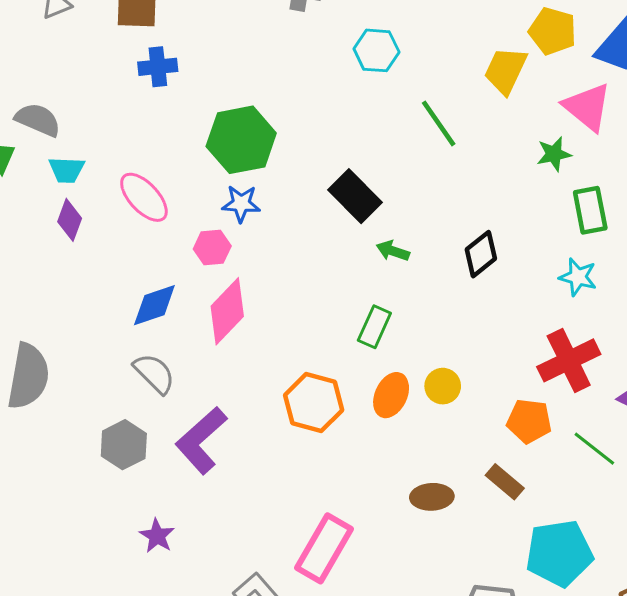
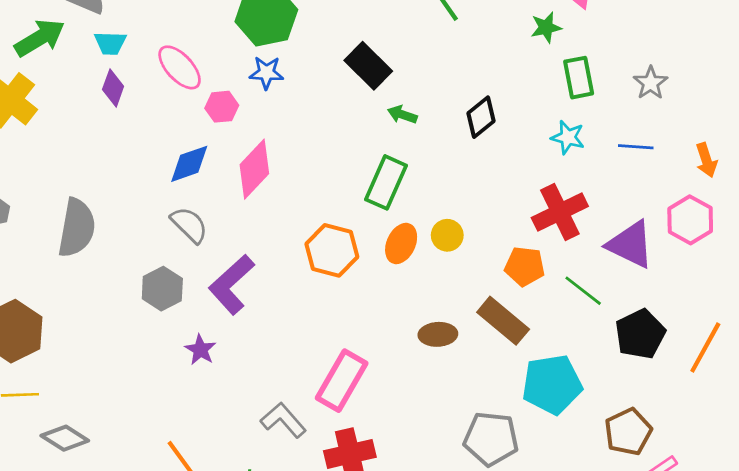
pink hexagon: (212, 248) -> (222, 107), moved
green rectangle: (374, 327) -> (386, 182), size x1.4
brown rectangle: (505, 482) -> (503, 321), size x1.5
purple star: (157, 536) -> (200, 350), moved

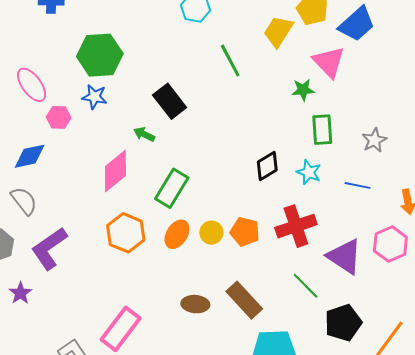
green arrow: (402, 115) -> (144, 134), moved
black diamond: (481, 117) -> (267, 166), moved
pink diamond: (254, 169) -> (115, 171), moved
orange pentagon: (525, 266) -> (245, 232), moved

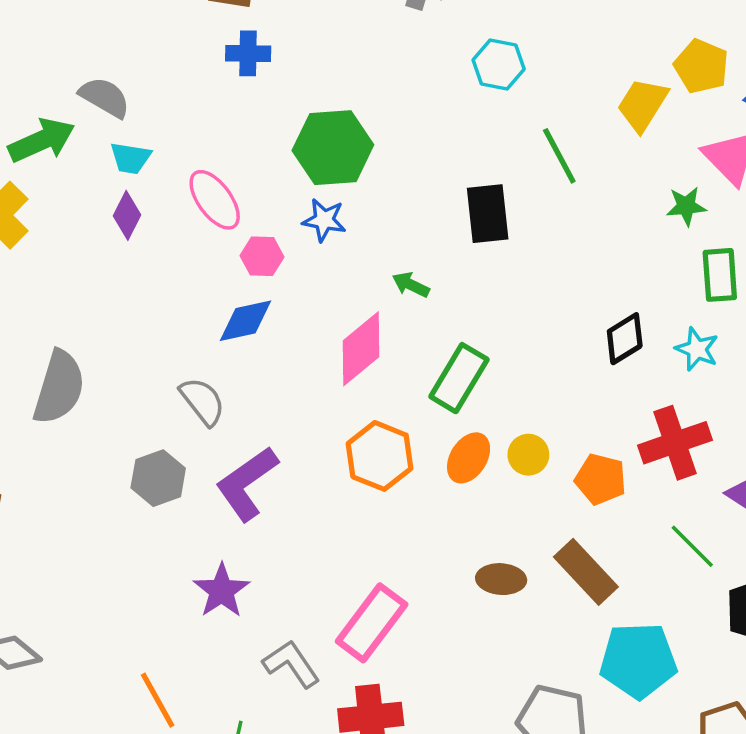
black rectangle: (170, 101) -> (488, 214), moved, turned 32
blue diamond: (30, 156) -> (245, 321), moved
orange pentagon: (245, 232) -> (601, 479), moved
purple star: (20, 293) -> (222, 591), moved, size x1.4

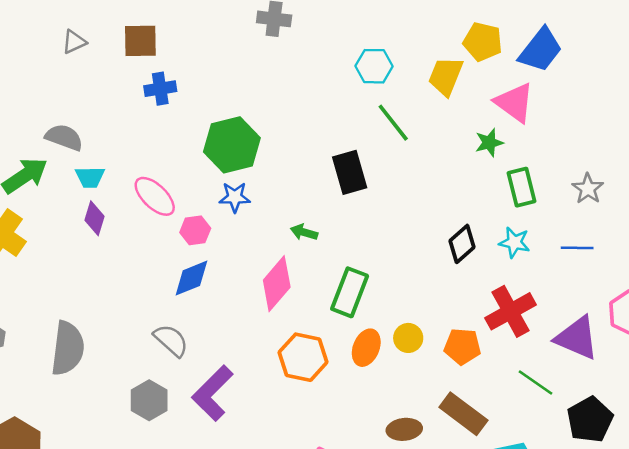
cyan hexagon: (499, 64) -> (374, 66), moved

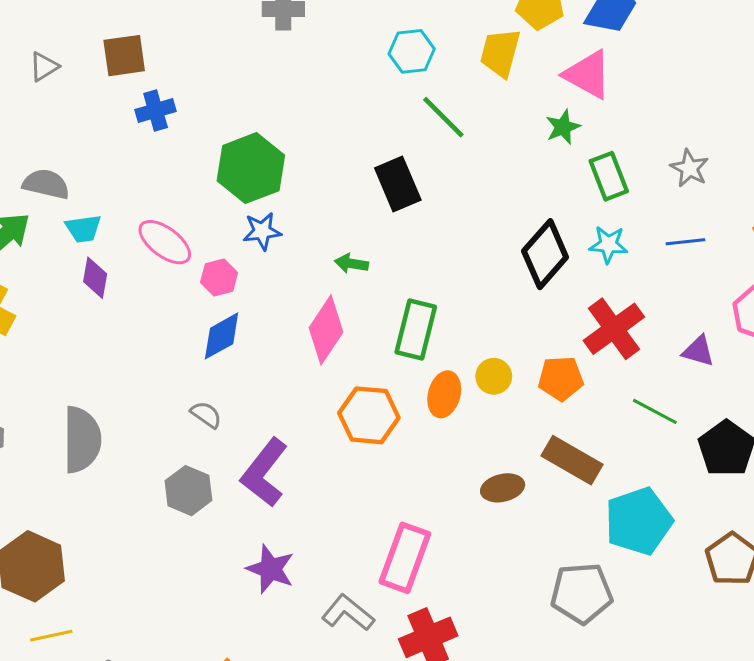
black diamond: (462, 244) -> (545, 254), size x1.4
purple triangle: (577, 338) -> (698, 351), size x0.6
gray semicircle: (171, 340) -> (206, 415), size x0.7

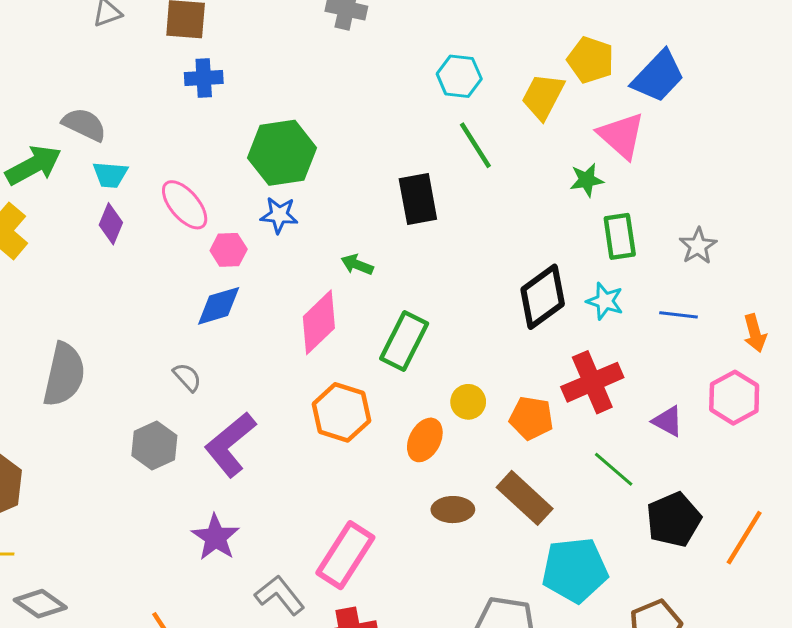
orange ellipse: (444, 394) -> (425, 440), moved

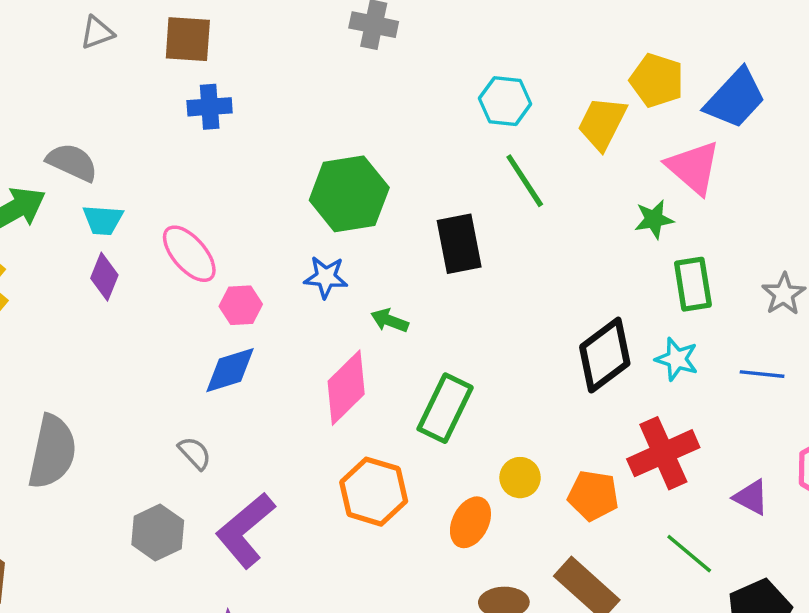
green hexagon: (282, 153) -> (349, 194), moved
blue star: (279, 215) -> (326, 277), moved

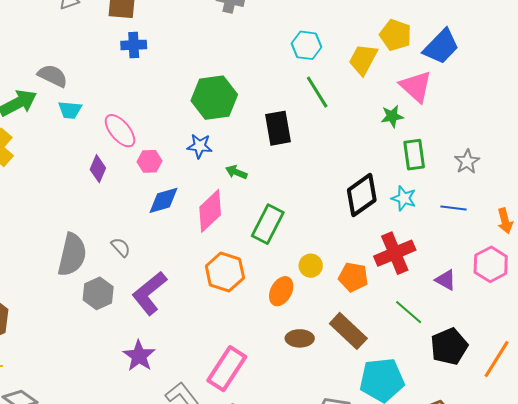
purple diamond: (104, 277) -> (98, 169), moved
blue diamond: (230, 370) -> (163, 200), moved
gray semicircle: (52, 452) -> (72, 255), moved

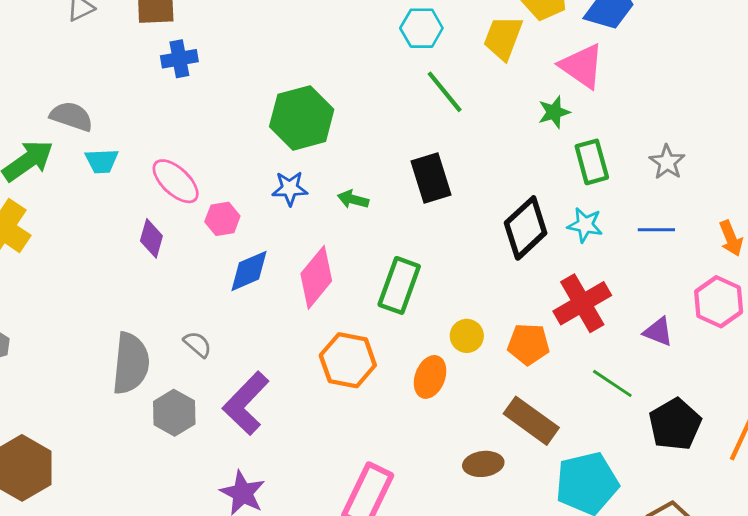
black rectangle: (278, 128) -> (431, 178), moved
green arrow: (236, 172) -> (353, 199), moved
brown ellipse: (300, 338) -> (483, 464), moved

